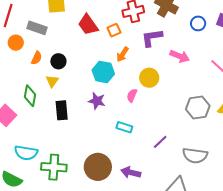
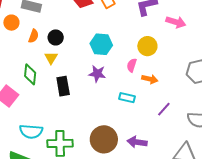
orange arrow: (123, 54) -> (150, 79), moved, turned -105

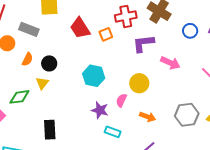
green diamond: (30, 74) -> (19, 97), turned 70
purple star: (97, 74) -> (100, 110), moved
orange arrow: (150, 79) -> (148, 117), moved
black rectangle: (63, 86) -> (50, 130), moved

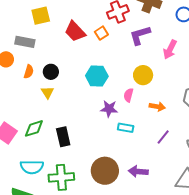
pink arrow: (170, 63) -> (170, 49), turned 102
green diamond: (19, 97) -> (34, 128), moved

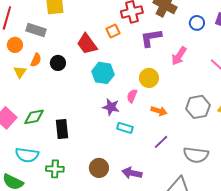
red trapezoid: (75, 31) -> (87, 44), moved
yellow triangle: (47, 92) -> (20, 72), moved
brown circle: (105, 171) -> (99, 168), size x0.7
green cross: (61, 177) -> (55, 169), size x0.7

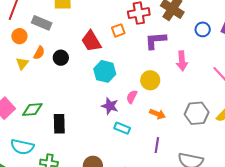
pink arrow: (179, 56) -> (182, 61), turned -42
purple line: (161, 142) -> (157, 145), turned -42

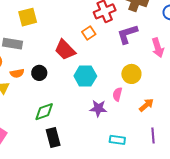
orange semicircle: (39, 53) -> (17, 73), turned 64
green diamond: (32, 109) -> (44, 112), moved
orange arrow: (157, 114) -> (146, 105), turned -49
cyan rectangle: (122, 128) -> (117, 140), moved

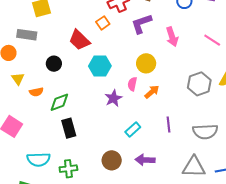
orange semicircle: (17, 73) -> (36, 92), moved
orange arrow: (146, 105) -> (152, 92), moved
purple star: (98, 108) -> (113, 98), turned -30
cyan rectangle: (117, 140) -> (133, 129), turned -49

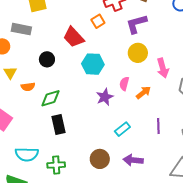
pink arrow: (172, 37) -> (163, 68), moved
yellow circle: (146, 63) -> (138, 53), moved

